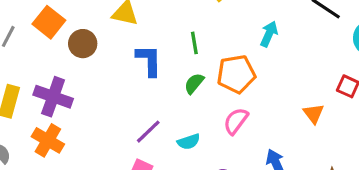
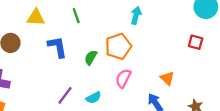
green line: (194, 43) -> (76, 16), moved
orange triangle: (314, 114) -> (167, 78), moved

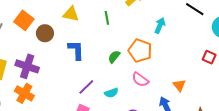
orange pentagon: (118, 46) -> (140, 51), turned 30
blue L-shape: (57, 47) -> (76, 50), moved
pink semicircle: (123, 78) -> (140, 80), turned -90

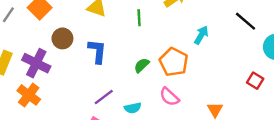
brown circle: (45, 33) -> (62, 38), moved

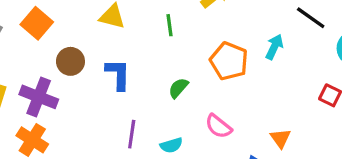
cyan arrow: (201, 35) -> (274, 47), moved
orange pentagon: (174, 62) -> (229, 61), moved
purple line: (104, 97) -> (132, 134), turned -40

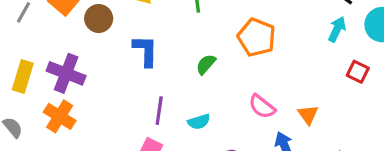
cyan arrow: (274, 47) -> (337, 29), moved
brown circle: (70, 61) -> (99, 18), moved
pink semicircle: (218, 126) -> (262, 106), moved

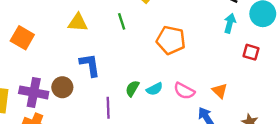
brown circle: (99, 18) -> (62, 87), moved
green semicircle: (206, 64) -> (132, 88), moved
cyan semicircle: (199, 122) -> (155, 89), moved

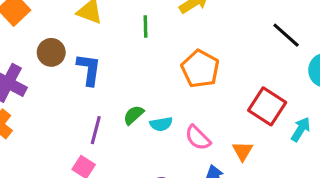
cyan arrow: (230, 23) -> (301, 129), moved
red square: (251, 52) -> (267, 106), moved, size x1.6
brown circle: (62, 87) -> (51, 52), moved

